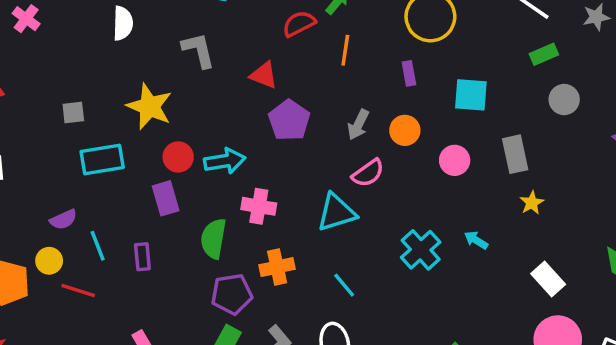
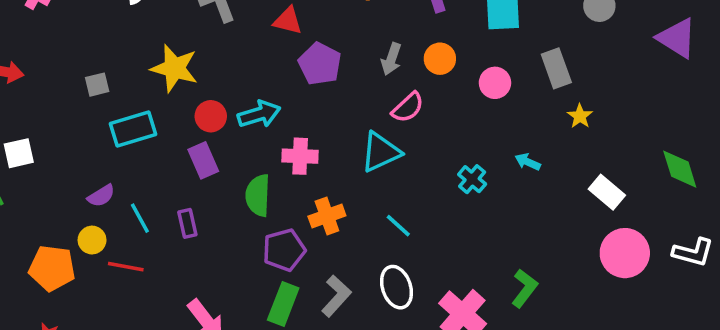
cyan cross: (421, 250) -> (472, 179), size x0.7

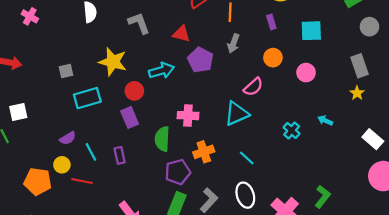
gray arrow: (391, 59) -> (233, 43), moved
gray rectangle: (556, 68) -> (360, 66), moved
cyan arrow: (259, 114) -> (161, 71), moved

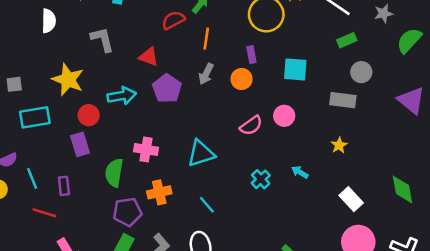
orange circle: (273, 58) -> (242, 79), moved
gray rectangle: (360, 66) -> (343, 100), moved, turned -70
pink semicircle: (253, 87) -> (251, 125), moved
red line: (82, 181) -> (44, 213), moved

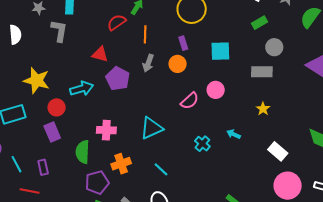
gray L-shape: (102, 39) -> (59, 31), moved, turned 30

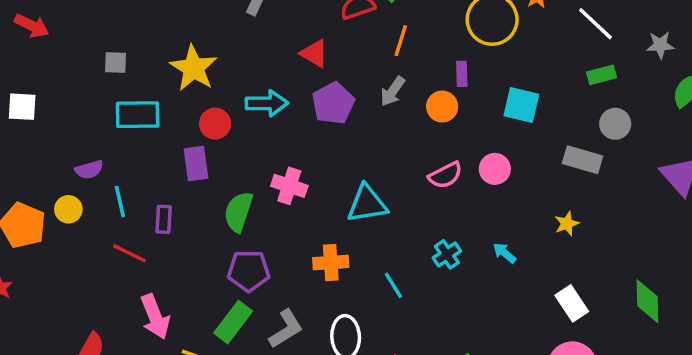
orange cross: (121, 164) -> (331, 263), moved
cyan line: (161, 169) -> (393, 285), moved

